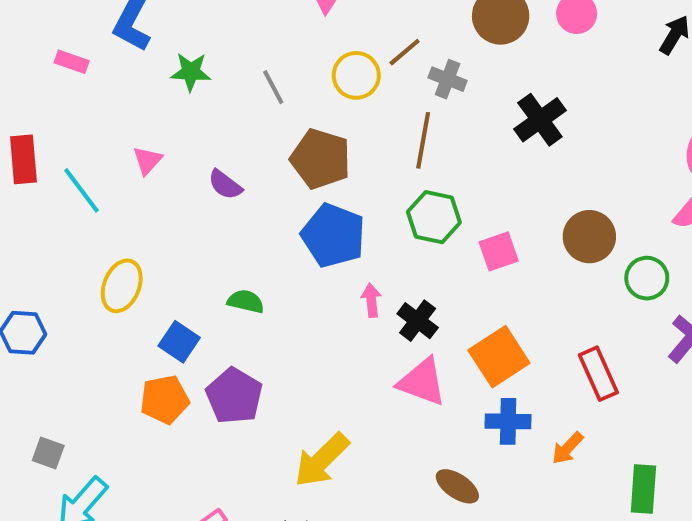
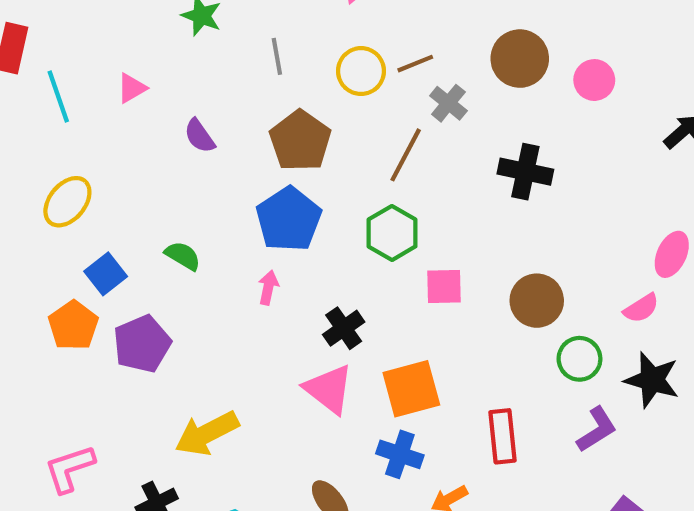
black cross: (540, 120) -> (525, 172), turned 30
pink arrow: (371, 300) -> (268, 288), moved
orange pentagon: (165, 400) -> (73, 325), turned 30

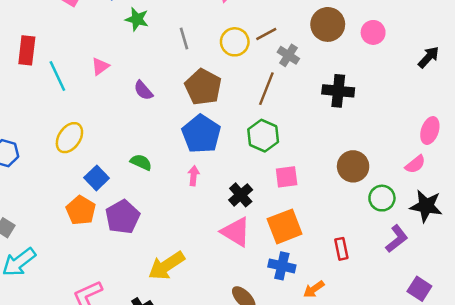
pink square: (444, 286) -> (287, 177), moved
red rectangle: (502, 436) -> (341, 249), size x0.7

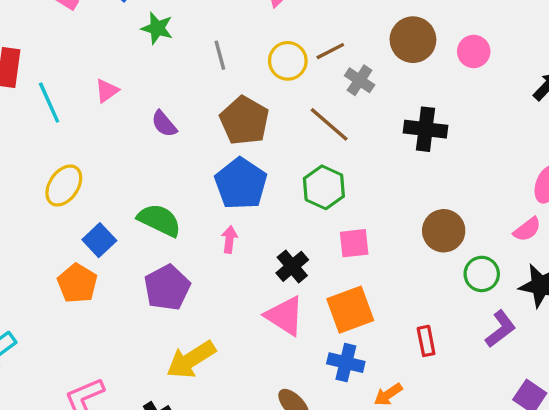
brown line: (266, 89) -> (329, 124), turned -72
green semicircle: (141, 162) -> (159, 220), size x1.5
purple pentagon: (123, 217) -> (167, 288), moved

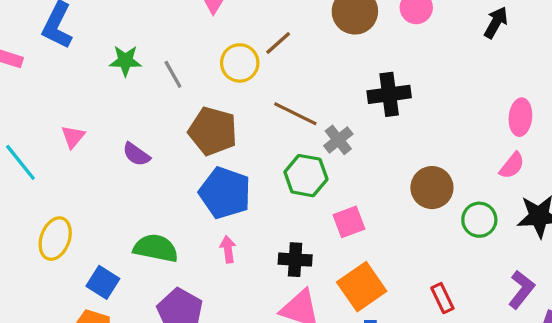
green star: (157, 28) -> (125, 61), moved
gray cross: (360, 80) -> (338, 140), moved, turned 32
black cross: (292, 266) -> (295, 260), turned -32
purple L-shape: (500, 329) -> (521, 290), moved

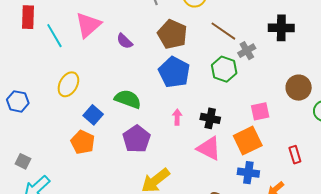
pink triangle: (73, 137) -> (88, 25), size x1.8
pink square: (349, 222) -> (260, 111), moved
pink arrow: (228, 249) -> (177, 117), moved

